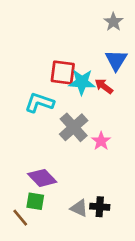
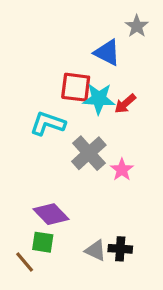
blue triangle: (116, 60) -> (107, 53), moved, turned -35
red arrow: (104, 86) -> (125, 104), turned -78

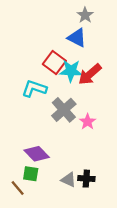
gray star: (137, 26) -> (85, 15), moved
red square: (76, 87) -> (54, 62), turned 30
red arrow: (125, 104) -> (90, 74), size x1.5

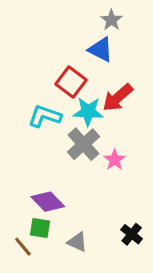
cyan star: (71, 71) -> (88, 112), moved
black cross: (86, 179) -> (132, 234), moved, turned 35
gray triangle: (69, 180) -> (77, 242), moved

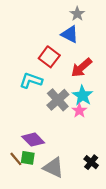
cyan star: (88, 112) -> (83, 96), moved, turned 30
gray triangle: (77, 242) -> (54, 168), size x1.5
brown line: (23, 247) -> (16, 159), moved

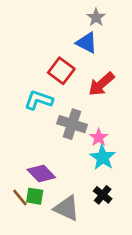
cyan star: (83, 96) -> (103, 157), moved
gray cross: (58, 100) -> (72, 124), turned -30
black cross: (91, 162) -> (103, 195), moved

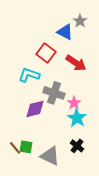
gray star: (96, 17) -> (80, 21), moved
red arrow: (101, 84) -> (76, 63), turned -105
purple diamond: (41, 173) -> (35, 109), moved, turned -60

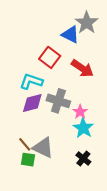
gray star: (80, 21) -> (87, 23), size x1.5
purple diamond: (35, 109) -> (32, 103), moved
brown line: (15, 148) -> (25, 144), moved
gray triangle: (50, 156) -> (43, 148), moved

